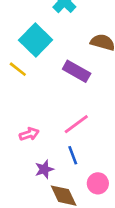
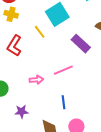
pink line: (76, 124) -> (63, 70), moved
purple star: (44, 169) -> (21, 112), moved

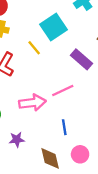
pink arrow: (36, 80) -> (32, 103), size x1.6

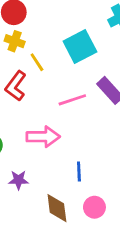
yellow line: (34, 48) -> (37, 62), moved
pink line: (63, 90) -> (72, 100), moved

